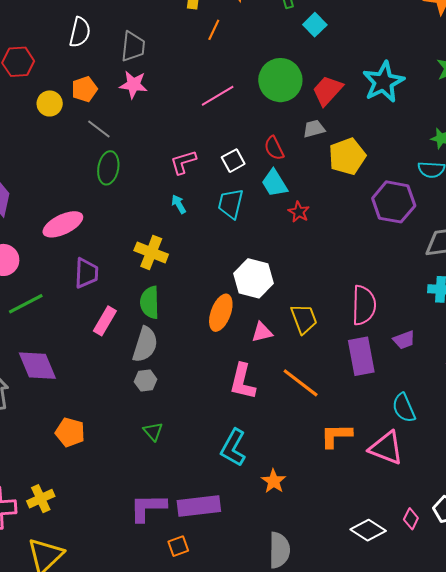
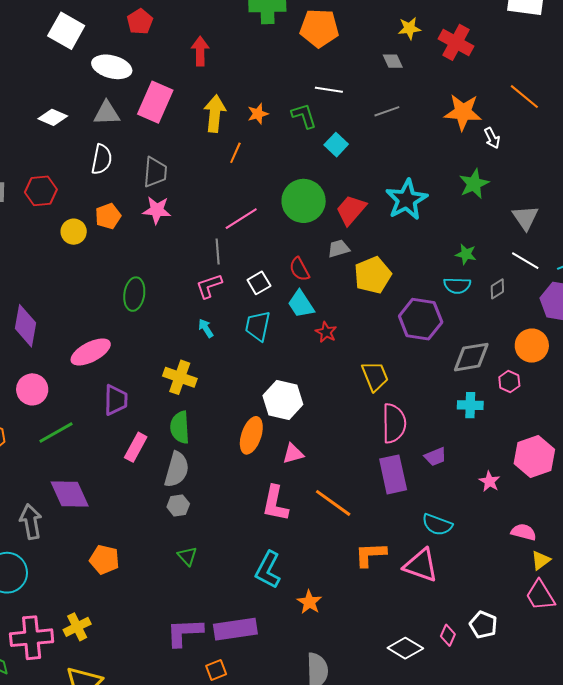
gray line: (99, 129) -> (218, 252), moved, turned 50
yellow trapezoid: (304, 319) -> (375, 376), moved
cyan semicircle: (404, 408) -> (437, 525), turned -44

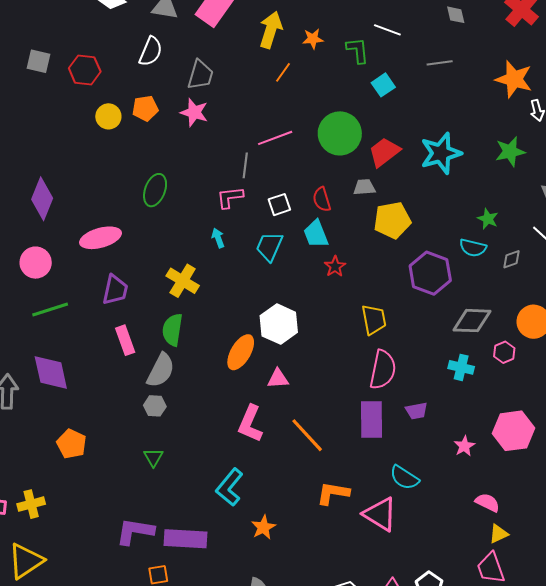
pink rectangle: (136, 447) -> (125, 340), turned -60

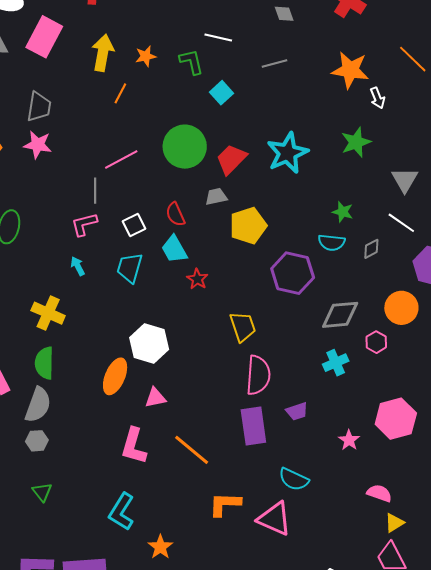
cyan cross: (461, 367) -> (336, 363), turned -30

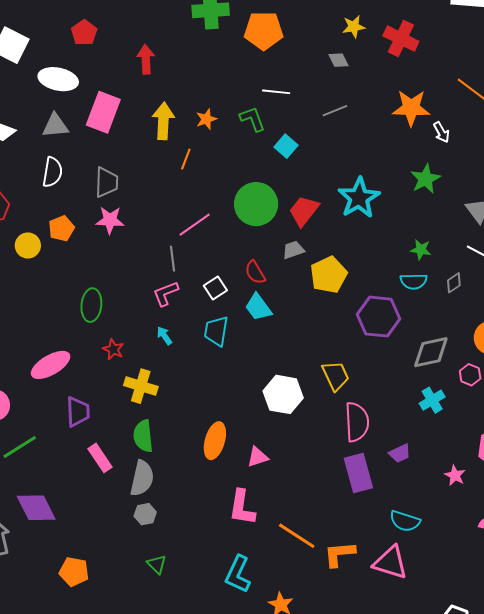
red star: (197, 279) -> (113, 349), moved
white hexagon: (149, 343) -> (283, 394), moved
orange line: (192, 450) -> (297, 536), moved

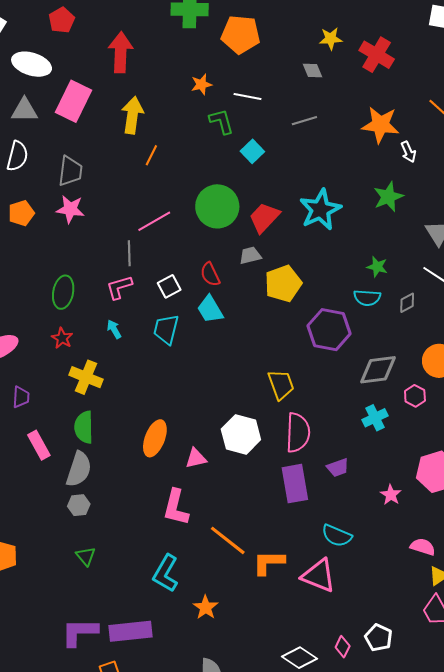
red arrow: (146, 59) -> (121, 52), size x1.4
orange star: (206, 119) -> (202, 84), moved
green ellipse: (91, 305) -> (63, 292), moved
white hexagon: (283, 394) -> (241, 434), moved
purple trapezoid: (78, 412) -> (21, 397), size x0.7

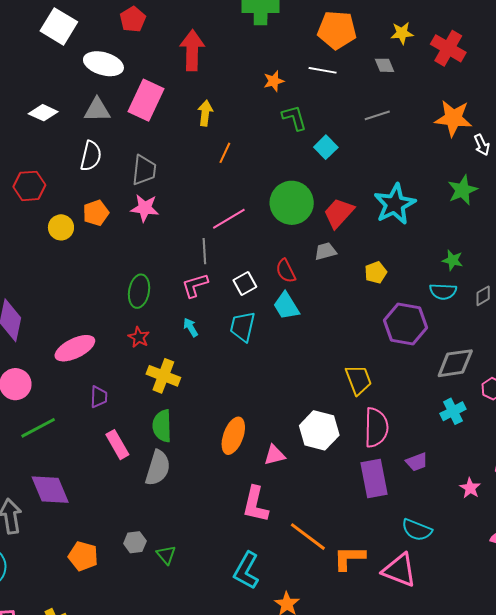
orange pentagon: (241, 34) -> (337, 30), moved
white line: (247, 96) -> (323, 70), moved
yellow arrow: (132, 115) -> (205, 113), size x0.7
yellow pentagon: (283, 284) -> (376, 272), moved, size x0.6
gray hexagon: (79, 505) -> (135, 542), moved

